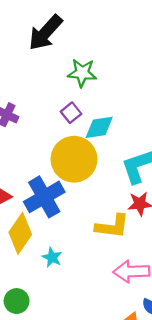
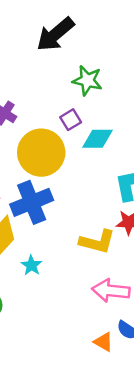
yellow circle: (74, 159) -> (41, 153), moved

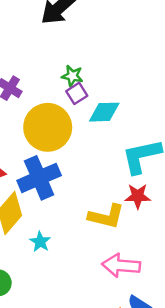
green star: (87, 81) -> (72, 76), moved, size x0.7

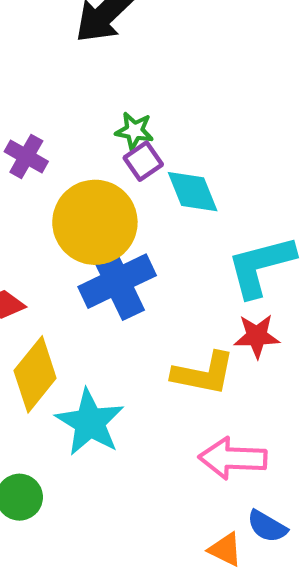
cyan diamond: (104, 112) -> (193, 192), turned 72
blue cross: (39, 178) -> (117, 281), moved
cyan star: (40, 242) -> (90, 422), size x1.8

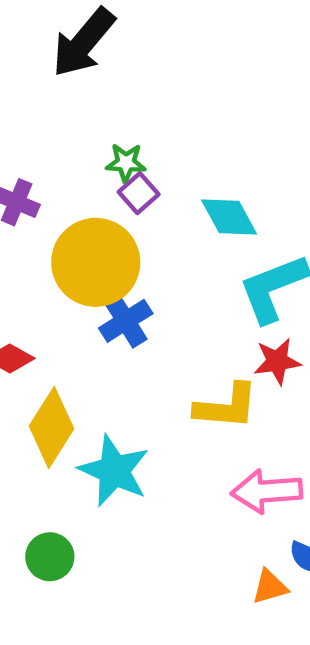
cyan diamond: (193, 192) -> (229, 217), moved
blue cross: (117, 281) -> (126, 321), size x0.7
orange triangle: (225, 550) -> (270, 587), turned -36

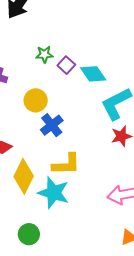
purple square: (139, 193) -> (66, 65), moved
yellow circle: (96, 262) -> (36, 100), size x0.6
yellow L-shape: (226, 407) -> (66, 164), moved

